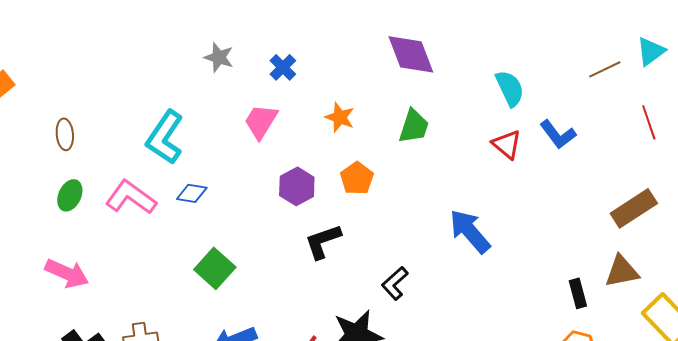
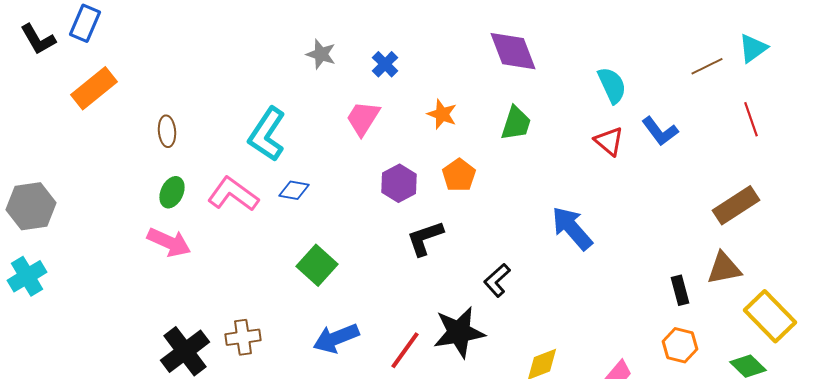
pink arrow: (67, 273) -> (169, 242), moved

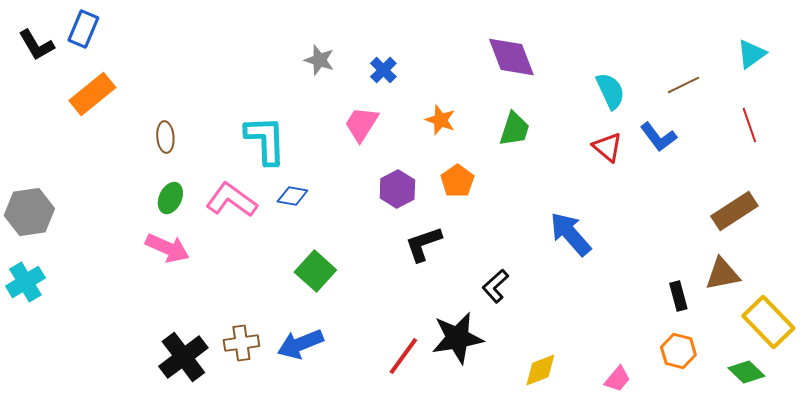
brown line: (707, 66) -> (683, 85), moved
cyan L-shape: (267, 134) -> (265, 140), turned 144
blue arrow: (336, 338) -> (300, 344), moved

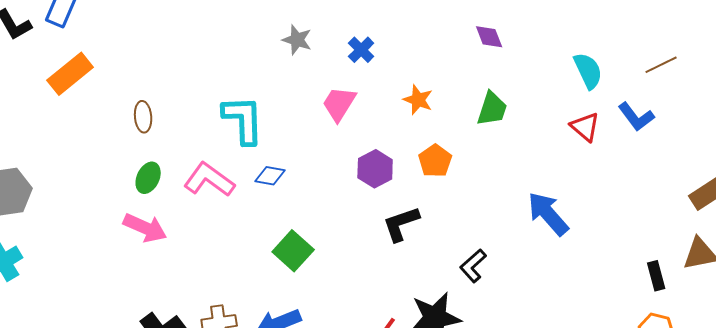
purple diamond: (511, 57) -> (489, 37), size x0.6

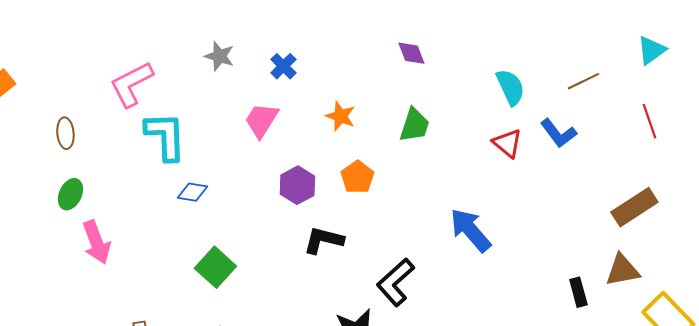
pink L-shape: (209, 180) -> (131, 84), moved, turned -63
black L-shape: (401, 224) -> (323, 240), turned 33
pink arrow: (145, 228) -> (96, 242), moved, turned 45
black L-shape: (473, 266) -> (395, 282), size x1.4

